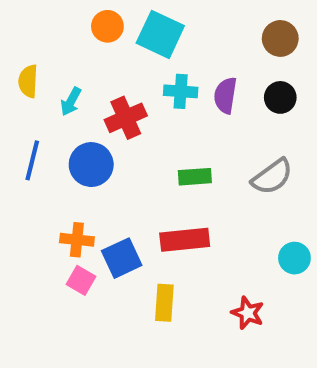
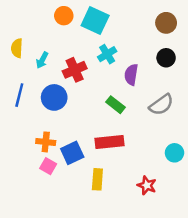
cyan cross: (181, 91) -> (107, 54), turned -36
purple semicircle: (225, 95) -> (131, 75), moved
green rectangle: (195, 177) -> (116, 105), turned 42

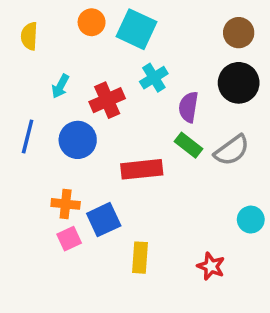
yellow semicircle: (17, 48) -> (29, 36), moved
black circle: (166, 58) -> (239, 83), size x1.5
green rectangle: (116, 105) -> (188, 145), moved
red rectangle: (110, 142) -> (142, 169), moved
pink square: (48, 166) -> (69, 239), turned 35

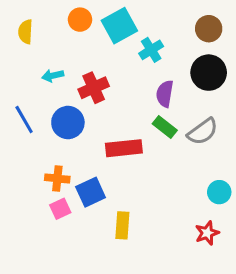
cyan square: (137, 29) -> (119, 26), turned 36
cyan cross: (154, 78) -> (151, 50), moved
cyan arrow: (60, 86) -> (53, 76), turned 50
blue line: (28, 136) -> (24, 119), turned -44
red star: (211, 266) -> (207, 233), moved, turned 30

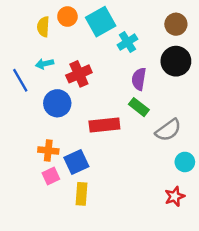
yellow semicircle: (26, 32) -> (43, 27), moved
blue line: (24, 119) -> (20, 80), moved
gray semicircle: (203, 132) -> (168, 130), moved
yellow rectangle: (122, 225) -> (81, 194), moved

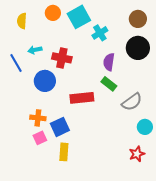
yellow semicircle: (43, 27) -> (22, 21), moved
red cross: (79, 74) -> (62, 58), turned 36

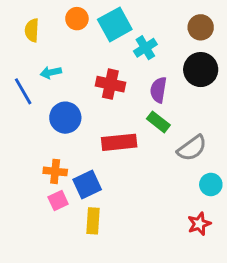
red cross: (62, 58) -> (110, 84), moved

